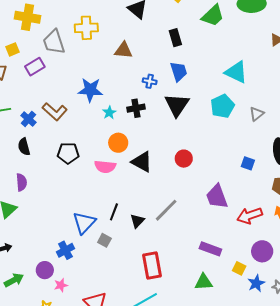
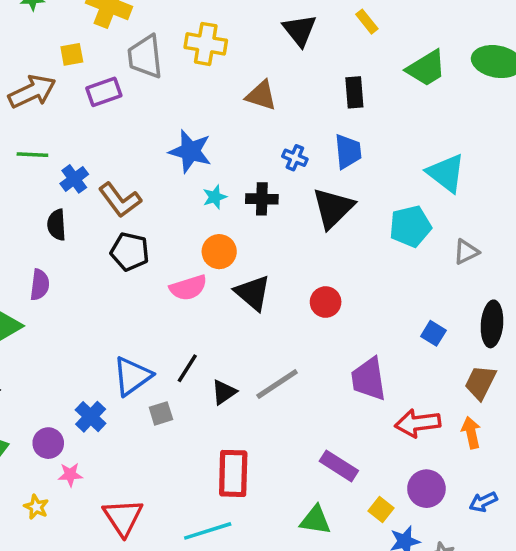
brown L-shape: (55, 112) -> (120, 200), moved
pink semicircle: (105, 167) -> (188, 288), turned -35
gray square: (104, 240) -> (161, 413), turned 32
blue cross: (65, 250) -> (91, 417), turned -30

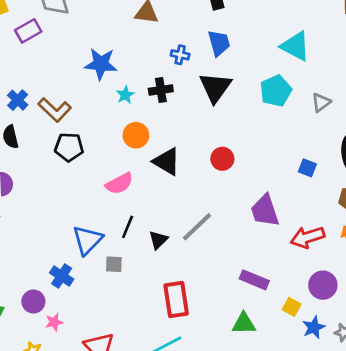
pink semicircle: (188, 288) -> (119, 184), moved
gray square: (161, 413) -> (114, 264), turned 30

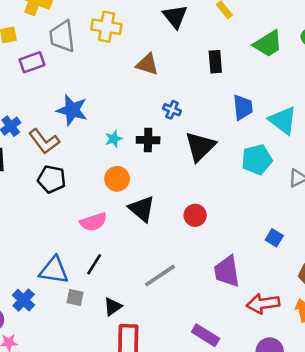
blue trapezoid: (219, 43) -> (243, 107), moved
blue star: (101, 64) -> (72, 110), moved
blue triangle: (87, 240) -> (54, 270), turned 44
black triangle: (158, 240) -> (113, 307), moved

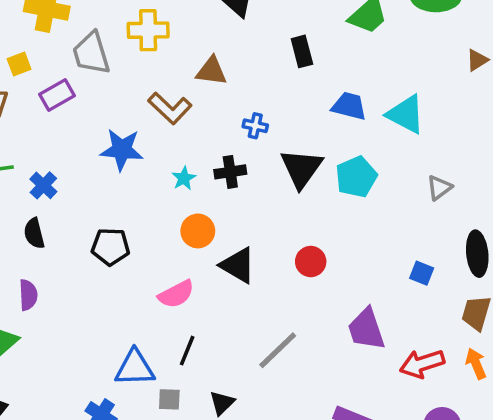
blue trapezoid: (243, 107) -> (349, 106), turned -60
brown L-shape: (44, 141) -> (170, 108), moved
cyan pentagon: (257, 160) -> (356, 177), moved

